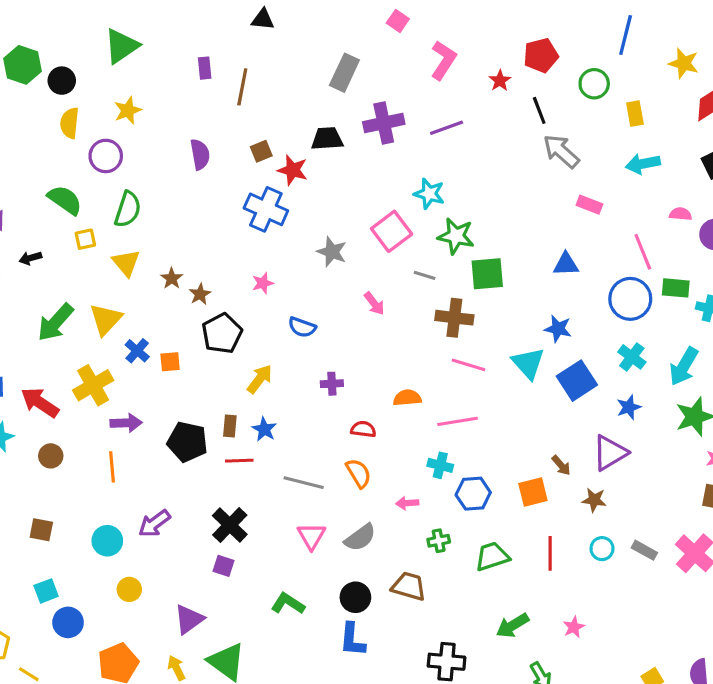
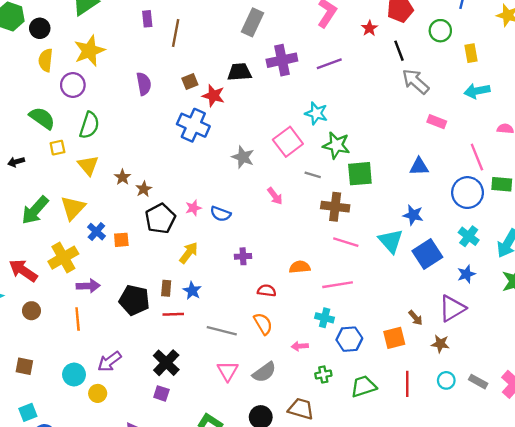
yellow star: (128, 110) -> (89, 51), size x1.5
pink star: (263, 283) -> (193, 208), moved
yellow circle: (129, 589) -> (98, 393), moved

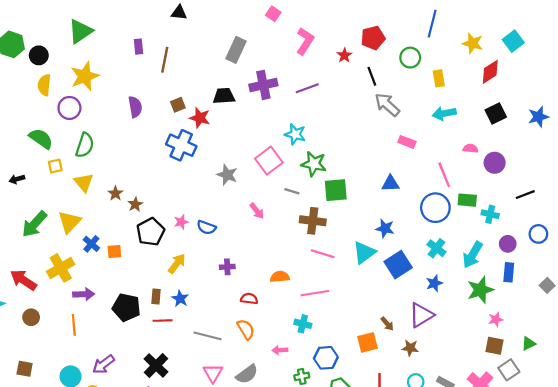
cyan triangle: (391, 241) -> (364, 253), turned 35
blue hexagon: (349, 339) -> (326, 358), moved

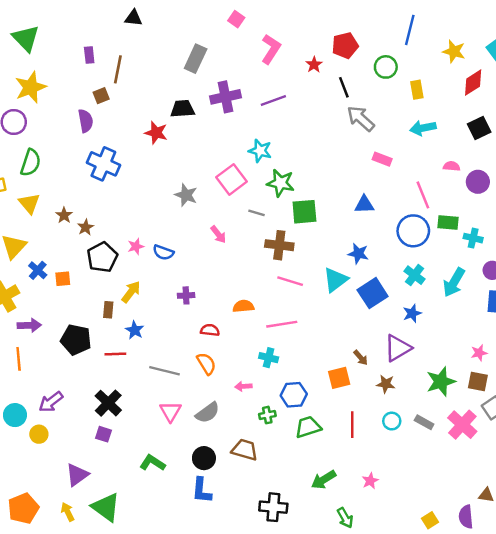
green triangle: (80, 31) -> (26, 38), turned -40
brown square: (178, 105) -> (101, 96), moved
blue cross: (181, 145) -> (103, 164), moved
green star: (480, 290) -> (441, 382), moved
brown rectangle: (156, 296) -> (108, 310), moved

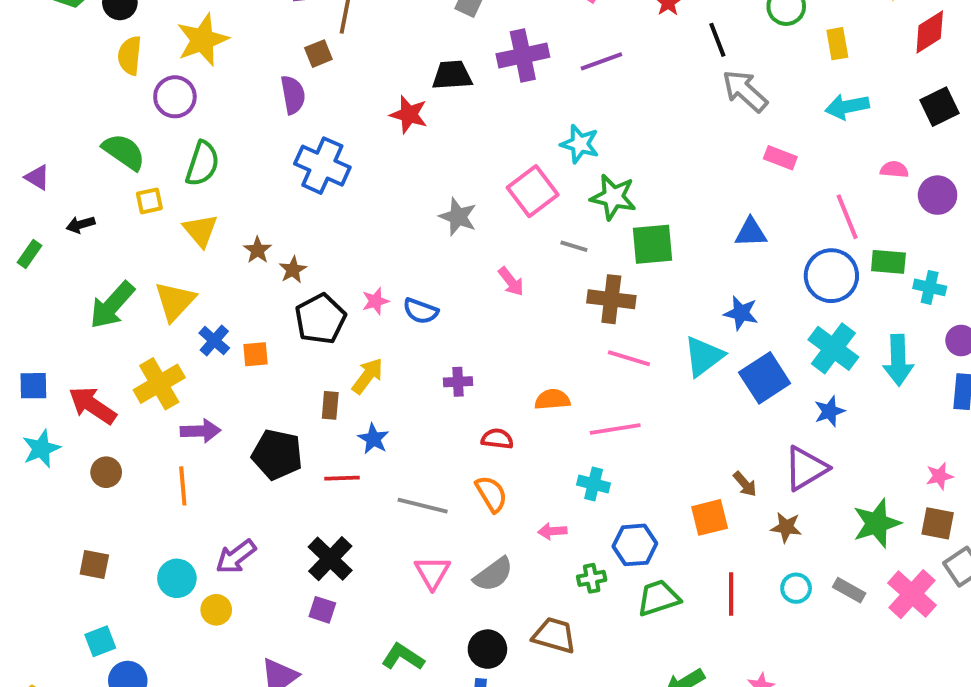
cyan cross: (414, 275) -> (833, 348), size x1.4
cyan arrow: (454, 282) -> (898, 360), turned -32

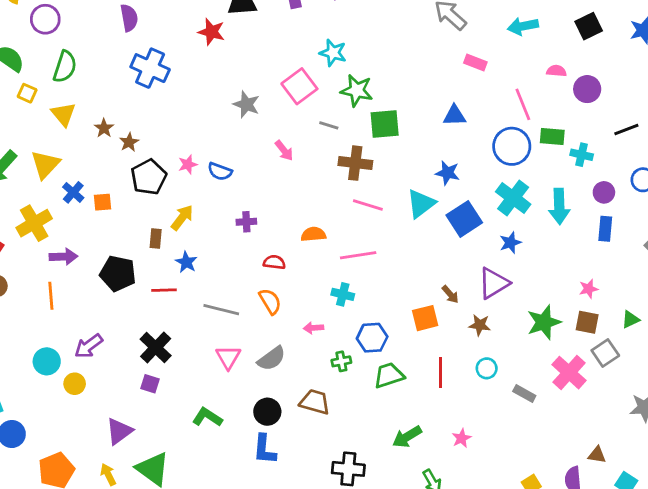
yellow square: (149, 201) -> (27, 93), turned 36
gray rectangle: (849, 590) -> (524, 394), moved

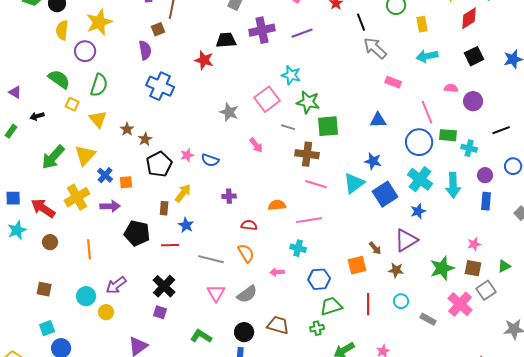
purple arrow: (63, 257) -> (110, 206), moved
green cross: (341, 361) -> (317, 328), moved

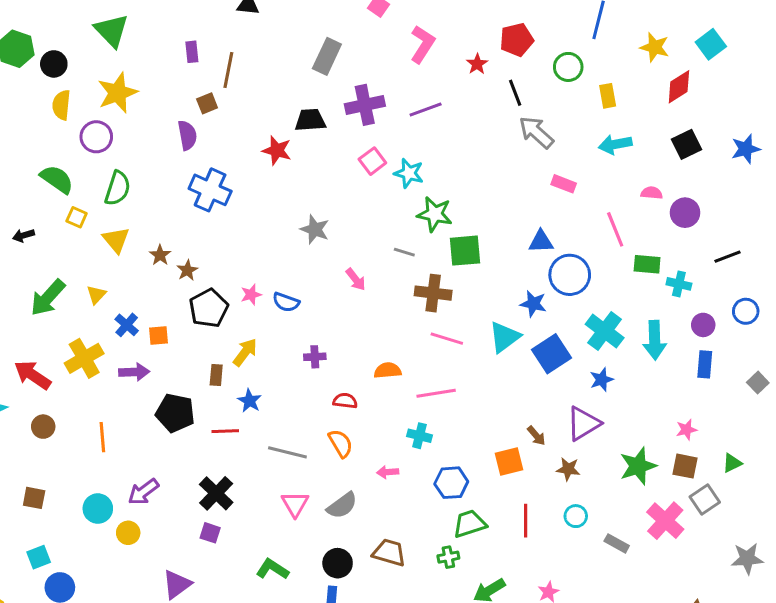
pink square: (267, 99) -> (372, 161), moved, size x0.7
blue circle: (419, 142) -> (570, 275), moved
yellow triangle: (85, 155) -> (96, 295), size x0.6

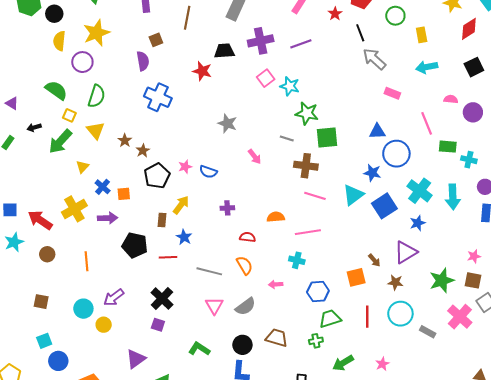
brown line: (228, 70) -> (187, 18), moved
green arrow: (48, 298) -> (60, 142), moved
cyan circle: (576, 516) -> (400, 314), size x1.6

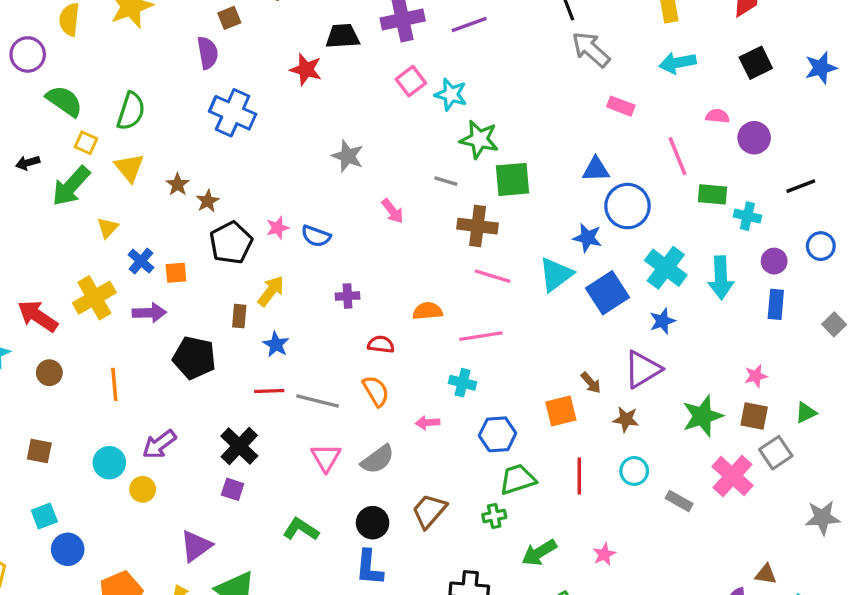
purple circle: (82, 62) -> (28, 54), moved
red line: (168, 257) -> (269, 391), moved
cyan circle: (400, 314) -> (634, 471), size x0.7
brown trapezoid: (277, 338) -> (429, 511), turned -65

